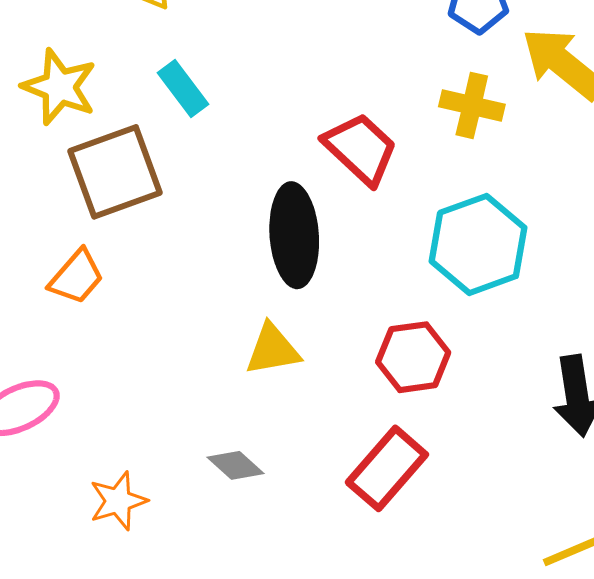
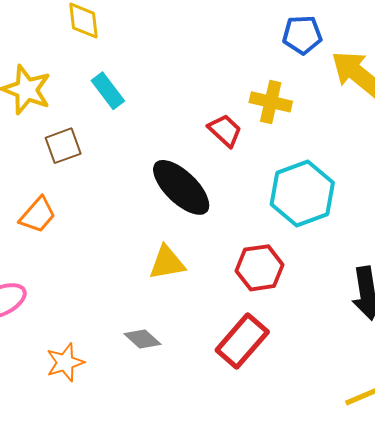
yellow cross: (472, 105) -> (271, 102), moved
red trapezoid: (361, 149) -> (225, 130), size x0.7
brown square: (115, 172) -> (63, 146), size x0.6
black ellipse: (294, 235) -> (181, 187), turned -42

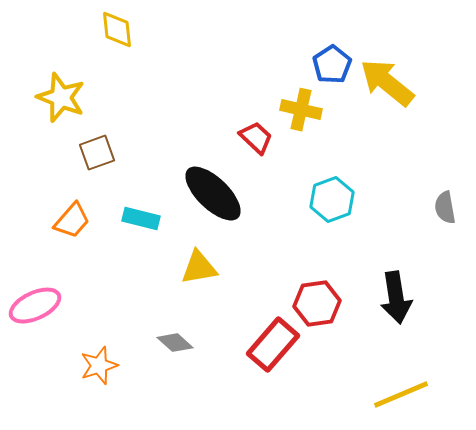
blue pentagon: (302, 35) -> (332, 65), moved, turned -30
cyan rectangle: (108, 91) -> (141, 219), moved, turned -39
cyan hexagon: (302, 194) -> (332, 200), size x0.7
red hexagon: (260, 268) -> (317, 304), moved

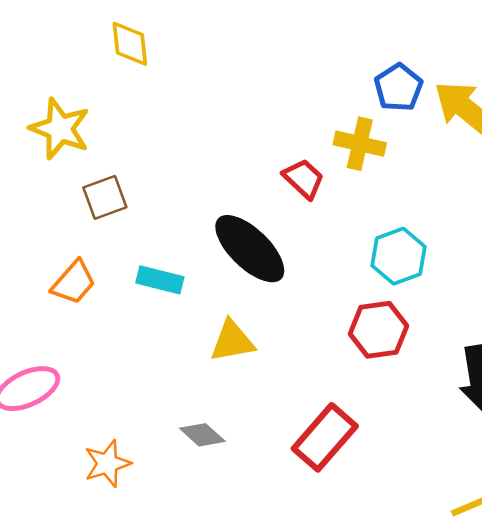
red hexagon: (317, 304) -> (378, 330), moved

